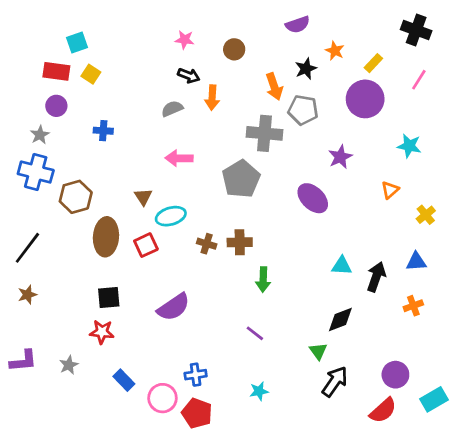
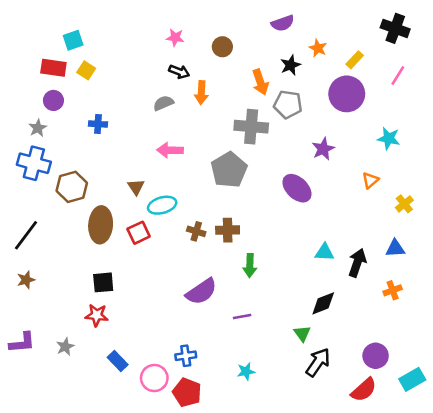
purple semicircle: (174, 307) -> (201, 292), moved
purple line: (255, 333) -> (242, 316), turned -48

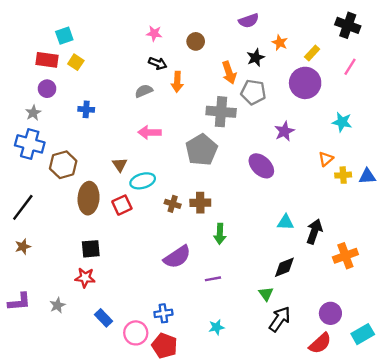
yellow cross: (404, 204) -> (343, 175), moved, turned 35
blue triangle: (395, 248) -> (367, 176), moved
orange cross: (393, 290) -> (345, 256), size x1.5

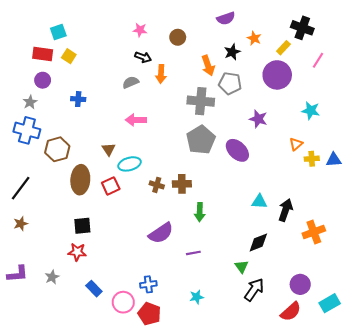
black cross: (348, 25) -> (302, 28), moved
purple star: (284, 131) -> (258, 119), turned -30
gray pentagon: (201, 150) -> (201, 140), moved

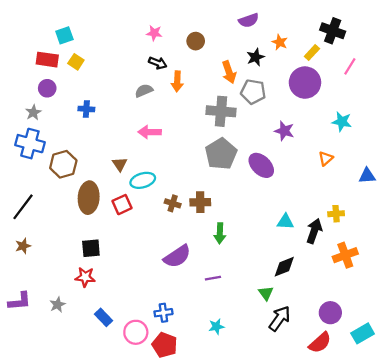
yellow cross: (312, 159) -> (336, 214), moved

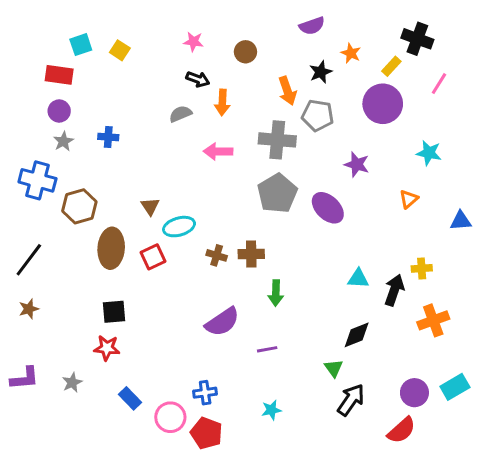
yellow square: (76, 62) -> (120, 50), moved
gray star: (33, 112) -> (63, 141), moved
pink arrow: (150, 132) -> (218, 151), moved
cyan rectangle: (363, 333) -> (455, 387), moved

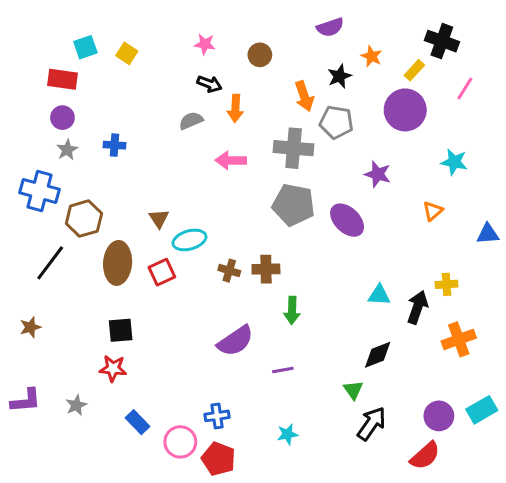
gray pentagon: (277, 193) -> (294, 205), turned -30
black line: (29, 260) -> (50, 263), moved

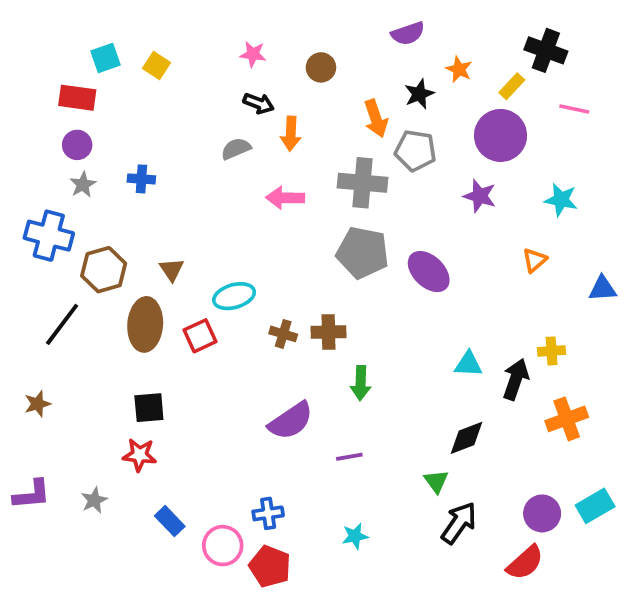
pink line: (465, 88) -> (574, 109), turned 70
purple star: (378, 174) -> (480, 196), moved
brown triangle: (159, 219) -> (172, 270), moved

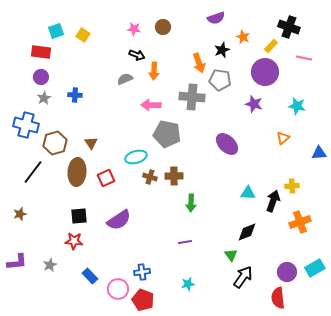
brown circle: (321, 67) -> (163, 27), moved
gray pentagon: (363, 253) -> (167, 134), moved
cyan ellipse: (234, 296) -> (136, 157), moved
purple semicircle: (291, 421) -> (119, 220), moved
red semicircle: (525, 563) -> (278, 298), turned 125

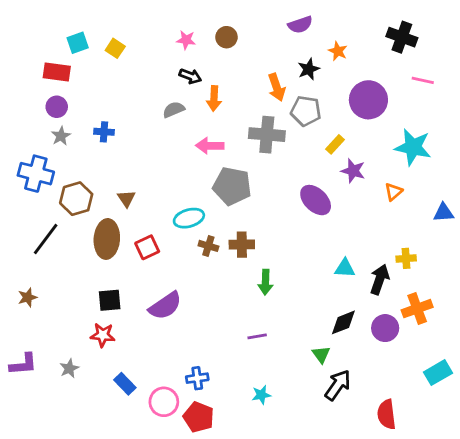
yellow rectangle: (271, 46) -> (335, 144), moved
purple star: (254, 104) -> (353, 171), moved
cyan star: (297, 106) -> (413, 147), size x1.5
purple circle: (287, 272) -> (385, 328), moved

